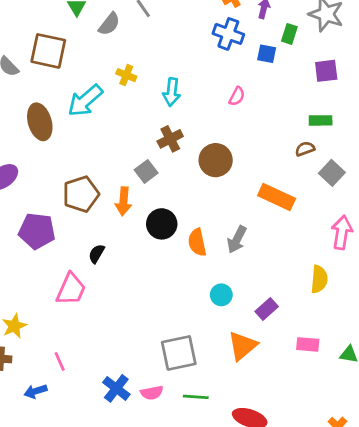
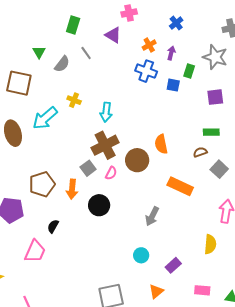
pink semicircle: (237, 96) -> (111, 173), moved
brown cross: (170, 139) -> (105, 145), size x1.5
orange semicircle: (197, 242) -> (161, 144), moved
orange triangle: (243, 346) -> (156, 291), size x0.7

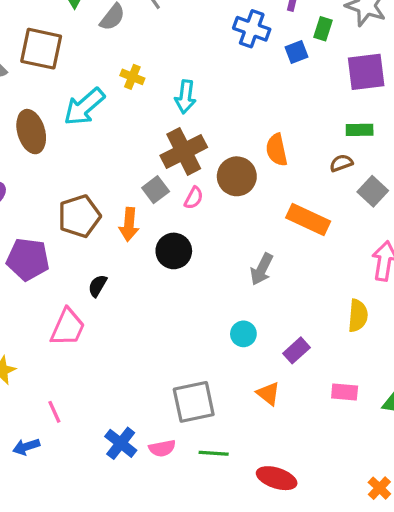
blue square: (173, 85) -> (296, 52), turned -32
purple square: (215, 97) -> (366, 72), size x1.4
orange triangle: (156, 291) -> (268, 394), turned -42

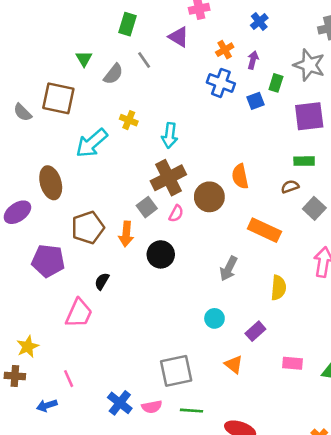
brown ellipse: (31, 132) -> (51, 183), moved
yellow semicircle: (358, 316) -> (278, 288), moved

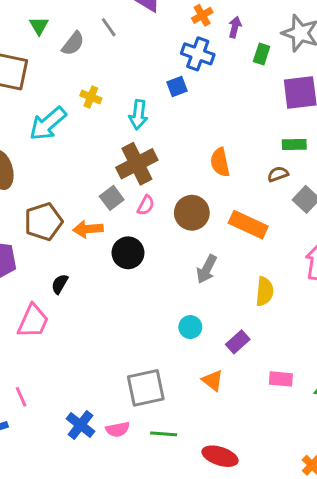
blue square: (255, 101) -> (177, 87), moved
brown circle: (209, 197) -> (192, 213), moved
orange arrow: (126, 234) -> (88, 229), turned 80

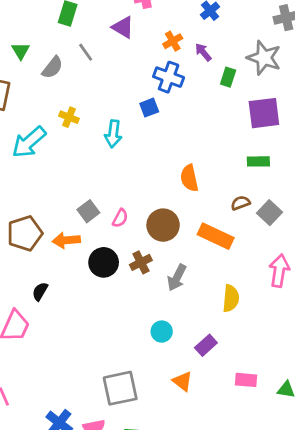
purple arrow: (235, 27) -> (203, 52), turned -54
brown cross: (137, 164) -> (141, 262), moved, size x0.6
brown semicircle: (278, 174) -> (240, 203), moved

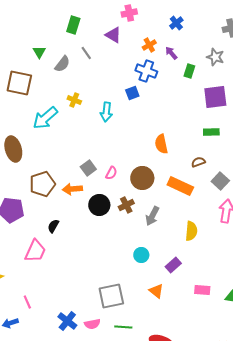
gray star: (264, 58) -> (215, 57), size x0.7
gray square: (270, 213) -> (220, 181), moved

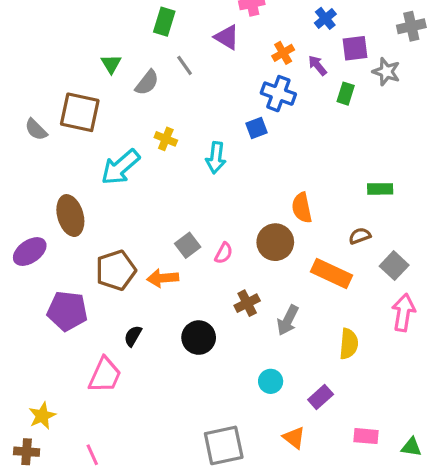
purple square: (215, 97) -> (355, 48), moved, size x0.7
brown circle: (142, 178) -> (275, 242), moved
black circle: (99, 205) -> (199, 338), moved

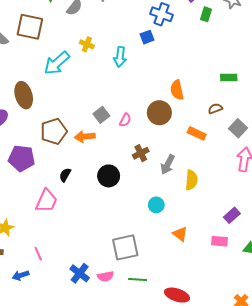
orange rectangle: (332, 273) -> (197, 133), size x0.7
yellow semicircle: (349, 344) -> (191, 180), moved
purple rectangle: (321, 397) -> (232, 215), moved
orange triangle: (294, 438) -> (180, 234), moved

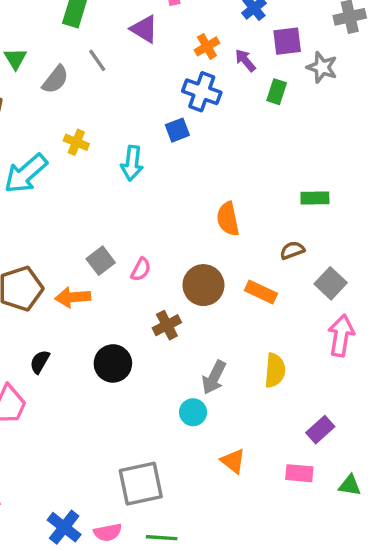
brown circle: (159, 113) -> (203, 285), moved
gray arrow: (168, 165) -> (214, 377), moved
yellow semicircle: (191, 180) -> (275, 370), moved

